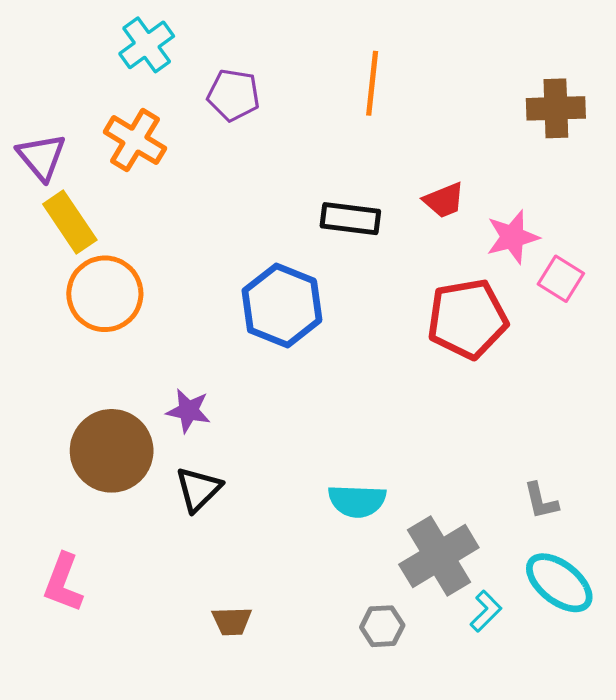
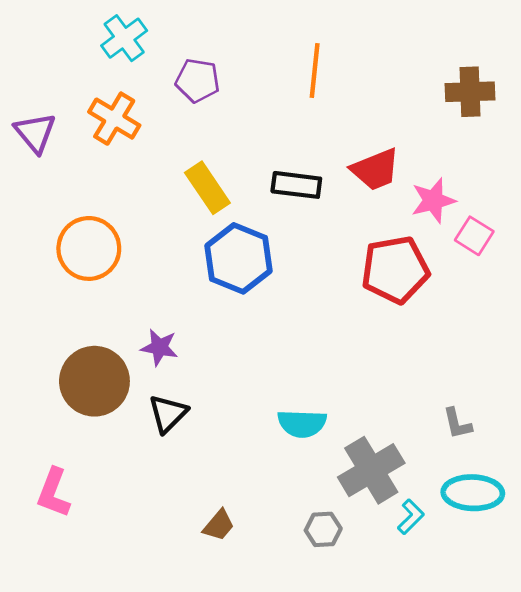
red trapezoid: (444, 200) -> (375, 169), size x1.4
yellow rectangle: (70, 222) -> (207, 188), moved
cyan ellipse: (559, 583) -> (473, 493), turned -36
brown trapezoid: (232, 621) -> (219, 525), moved, turned -48

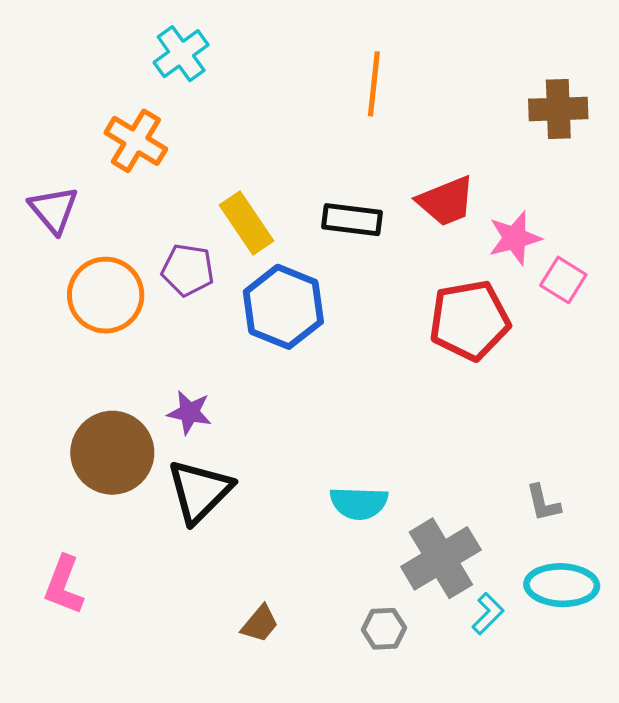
cyan cross: (124, 38) -> (181, 54), moved
purple pentagon: (198, 80) -> (188, 270), moved
purple triangle: (35, 133) -> (54, 210), moved
black triangle: (168, 414) -> (200, 491), size x1.4

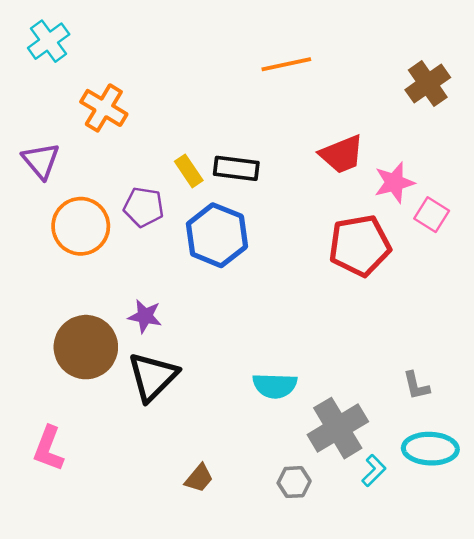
cyan cross: (181, 54) -> (49, 41), moved
orange line: (374, 84) -> (286, 64), turned 72
brown cross: (558, 109) -> (428, 84), turned -33
black rectangle: (352, 220) -> (236, 168), moved
yellow rectangle: (246, 223) -> (189, 171), size x0.7

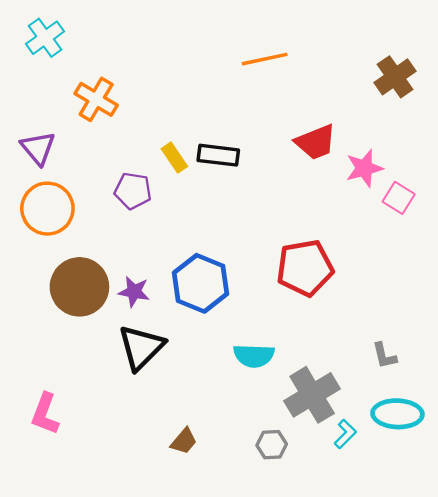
orange circle: (81, 226) -> (47, 209), moved
blue hexagon: (217, 235) -> (200, 283), moved
red pentagon: (360, 246) -> (305, 268), moved
brown circle: (86, 347) -> (79, 287), moved

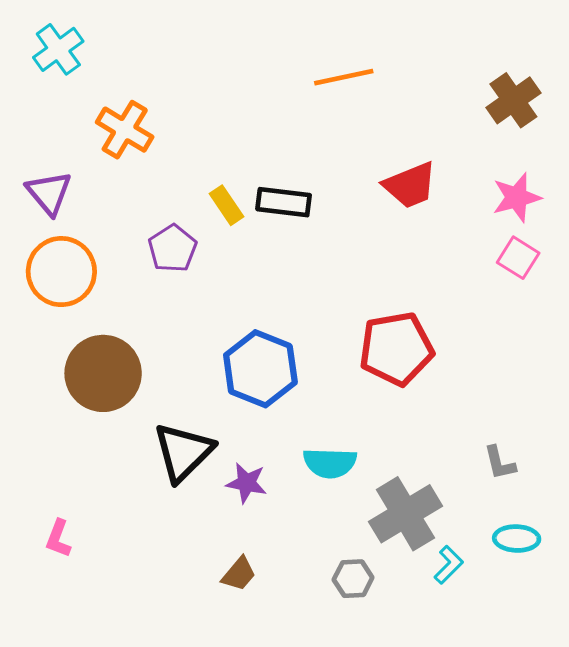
pink star: (364, 168) -> (517, 197), moved
purple pentagon: (133, 191) -> (172, 248), turned 30
purple star: (134, 292) -> (247, 483), moved
pink L-shape: (45, 414) -> (58, 539), size x0.7
cyan ellipse: (397, 414) -> (517, 539), size x0.7

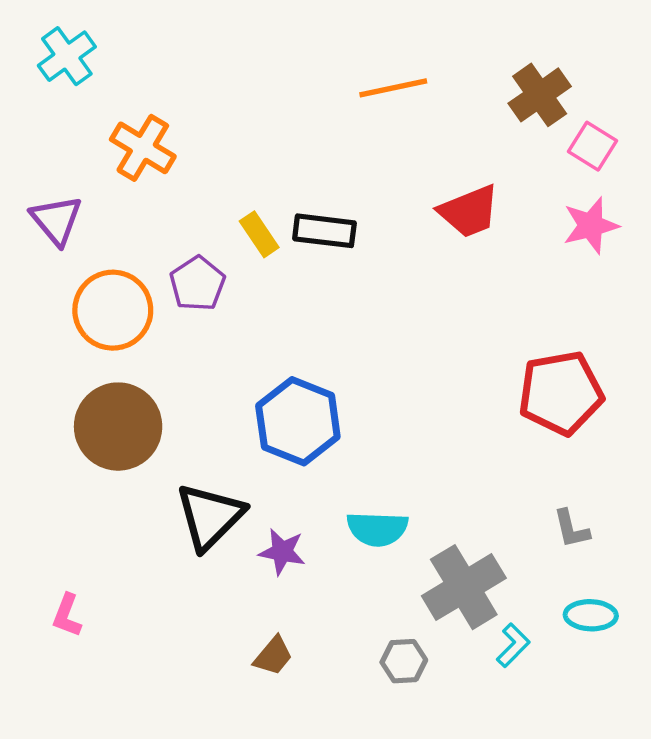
brown cross: (513, 100) -> (540, 95), moved
pink square: (518, 258) -> (593, 146), moved
orange circle: (61, 272) -> (113, 310), moved
red pentagon: (396, 349) -> (561, 393), moved

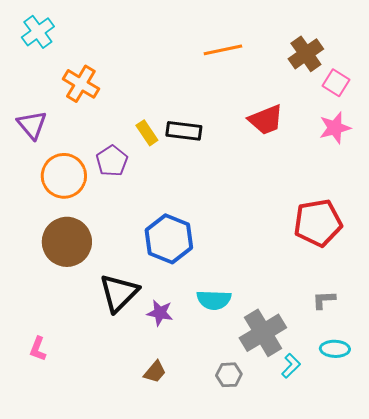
gray L-shape: (571, 529) -> (324, 300), turned 100

